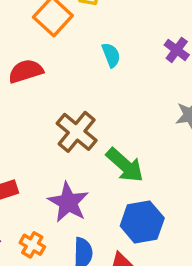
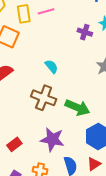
cyan semicircle: (111, 55) -> (51, 66), moved

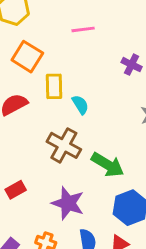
yellow rectangle: (24, 14) -> (54, 86), moved
red rectangle: (14, 144) -> (16, 190), moved

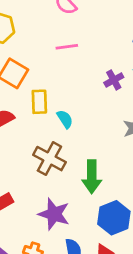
purple cross: (132, 65) -> (114, 80), turned 36
green arrow: (108, 165) -> (92, 177), turned 60

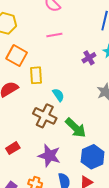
cyan semicircle: (65, 119) -> (58, 95), moved
green arrow: (92, 177) -> (76, 128), turned -45

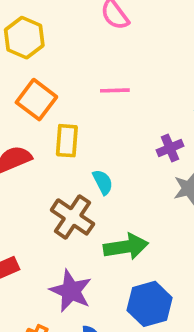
pink line: (54, 35) -> (115, 90), moved
purple cross: (89, 58) -> (170, 148), moved
green arrow: (76, 128) -> (126, 247), turned -60

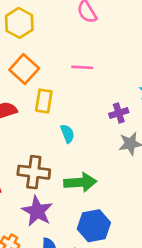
brown cross: (72, 217) -> (34, 172), moved, turned -32

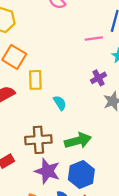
pink line: (82, 67) -> (94, 39), moved
blue hexagon: (94, 226) -> (81, 174), moved

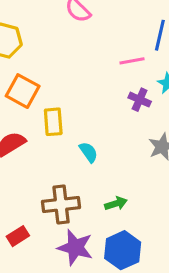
purple cross: (99, 78) -> (140, 100), moved, turned -35
green arrow: (78, 141) -> (116, 204), size x0.6

